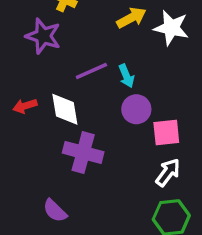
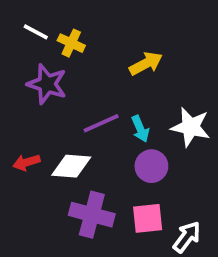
white star: (171, 28) -> (191, 127), moved
white diamond: (65, 109) -> (71, 166), turned -76
pink square: (166, 133) -> (148, 218), moved

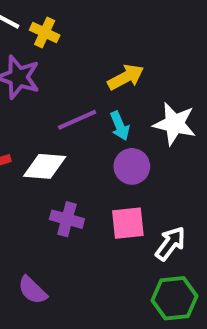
yellow arrow: (146, 64) -> (126, 77), moved
purple cross: (92, 215) -> (67, 219), size x0.7

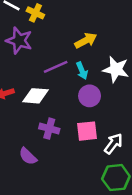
purple semicircle: (32, 290) -> (28, 156), moved

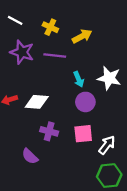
yellow cross: (35, 13) -> (50, 27), moved
yellow arrow: (86, 41) -> (82, 36), moved
purple line: (56, 67) -> (55, 56), moved, turned 30

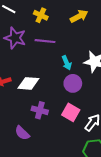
yellow arrow: (82, 36) -> (79, 16), moved
pink square: (83, 134) -> (71, 112), turned 36

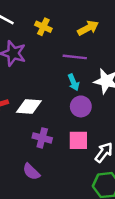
purple line: (45, 41) -> (75, 57), moved
pink square: (71, 112) -> (78, 140), turned -30
purple semicircle: (22, 133) -> (31, 172), moved

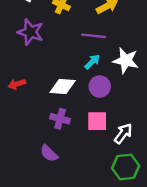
cyan arrow: (74, 82) -> (92, 62), turned -112
white diamond: (29, 106) -> (63, 87), moved

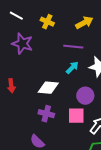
red arrow: (17, 84) -> (11, 86), turned -80
purple circle: (100, 87) -> (85, 96), moved

